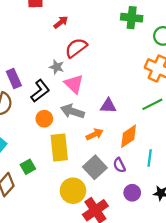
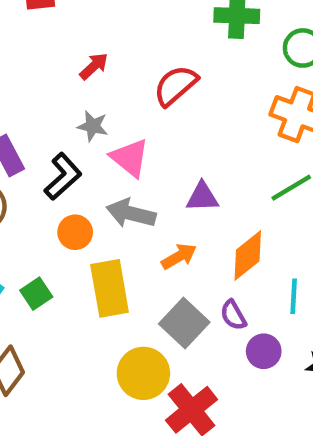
red arrow: (61, 22) -> (94, 66), moved
red semicircle: (76, 48) -> (176, 85), moved
green square: (28, 167) -> (36, 294), moved
purple circle: (132, 193) -> (264, 351), moved

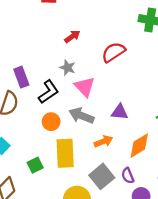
green square: (36, 294) -> (35, 165), moved

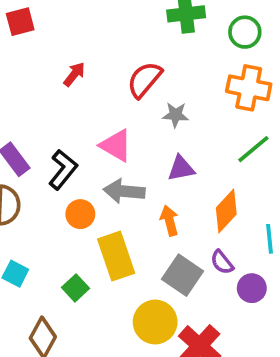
gray star: (68, 68) -> (176, 115), moved
orange arrow: (103, 141) -> (169, 221), turned -66

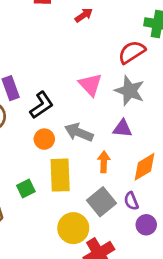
red arrow: (74, 74) -> (84, 15), moved
red semicircle: (144, 80) -> (132, 52), moved
gray star: (176, 115) -> (130, 91), size x1.6
pink triangle: (116, 145) -> (90, 85), moved

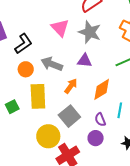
orange arrow: (104, 162) -> (71, 86), turned 35
purple semicircle: (131, 201) -> (100, 120), moved
purple circle: (146, 225) -> (96, 138), moved

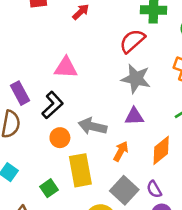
pink triangle: (60, 28) -> (66, 68), moved, turned -36
purple semicircle: (100, 120) -> (154, 189), moved

